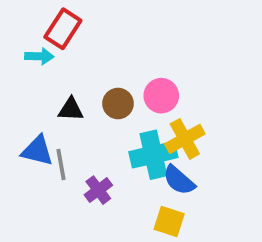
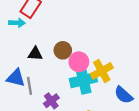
pink circle: (161, 96) -> (79, 62), moved
blue semicircle: (179, 180) -> (124, 95), moved

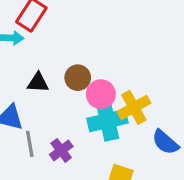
gray line: (30, 86) -> (30, 144), moved

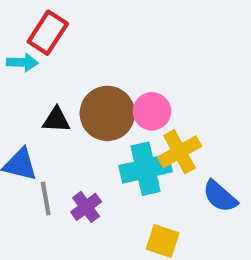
brown circle: (78, 78) -> (107, 113), size x1.6
pink circle: (101, 94) -> (152, 111), moved

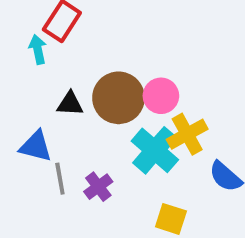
cyan arrow: (22, 62) -> (38, 49), turned -104
cyan cross: (146, 169) -> (155, 150), turned -36

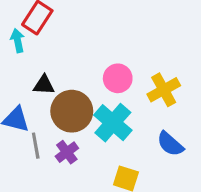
brown circle: (119, 98) -> (72, 111), moved
yellow cross: (187, 134) -> (164, 90), moved

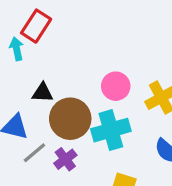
cyan cross: (113, 123) -> (111, 130), turned 33
gray line: (36, 146) -> (34, 153), turned 60

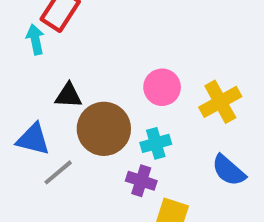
cyan cross: (111, 130) -> (156, 143), size x0.6
purple cross: (65, 159) -> (141, 181), moved, turned -35

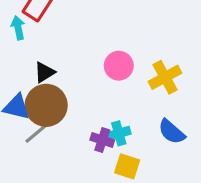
black triangle: (69, 96) -> (44, 72), turned -35
brown circle: (104, 129) -> (46, 105), moved
cyan cross: (156, 143) -> (119, 133), moved

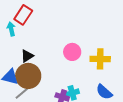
yellow cross: (165, 77) -> (100, 59), turned 30

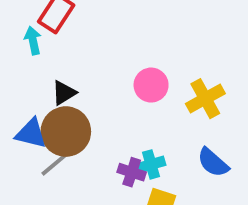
yellow cross: (100, 59) -> (205, 99), turned -30

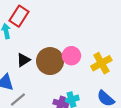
brown circle: (66, 132) -> (50, 61), moved

